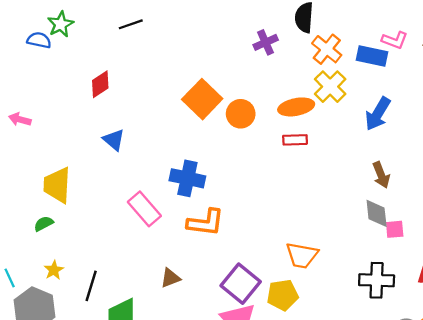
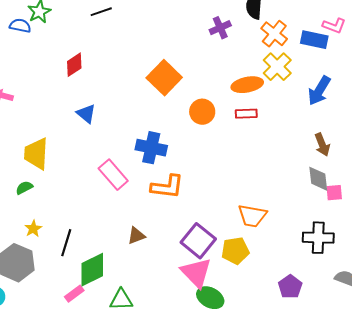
orange circle: (241, 114) -> (202, 112), moved

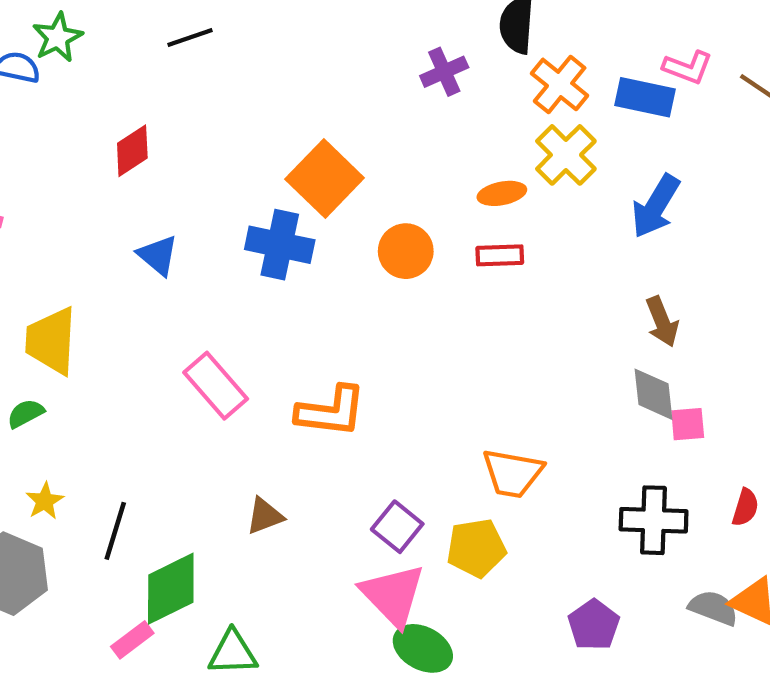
orange ellipse: (247, 85) -> (502, 193), size x0.7
blue cross: (151, 148) -> (280, 245), moved
purple square: (198, 241) -> (397, 527), size x0.7

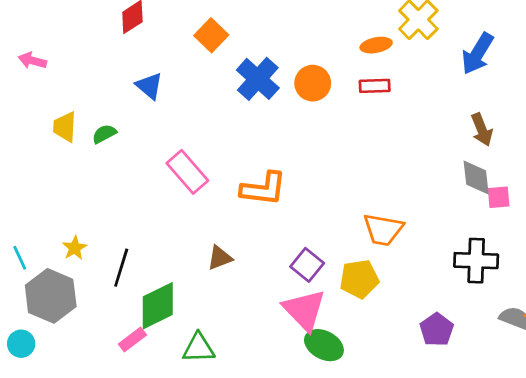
orange square: (325, 178) -> (211, 35), moved, size x0.7
blue cross: (280, 245) -> (258, 79), moved, turned 30
yellow trapezoid: (51, 341) -> (65, 127), moved, size x0.7
green semicircle: (26, 413) -> (104, 134), moved

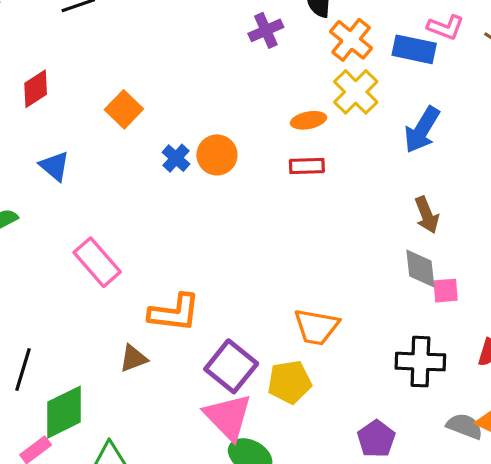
blue cross: (258, 79) -> (176, 158), size x0.6
orange circle: (313, 83) -> (217, 155), moved
orange L-shape: (263, 189) -> (174, 313), moved
purple square: (307, 265) -> (231, 366), size x1.4

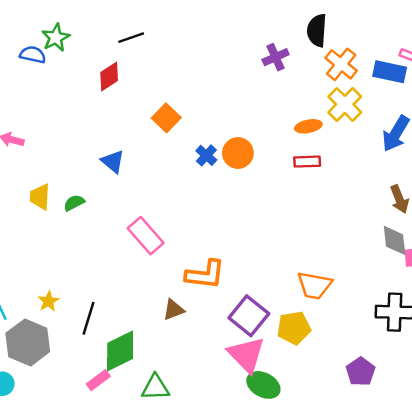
red diamond: (36, 89) -> (109, 77), moved

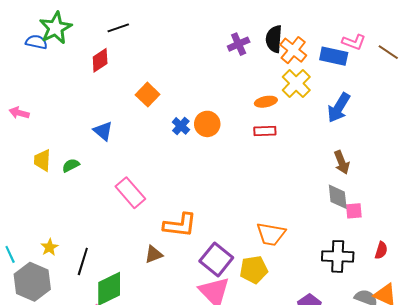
black semicircle: (317, 30) -> (274, 39), moved
green star: (56, 38) -> (56, 28), size x1.4

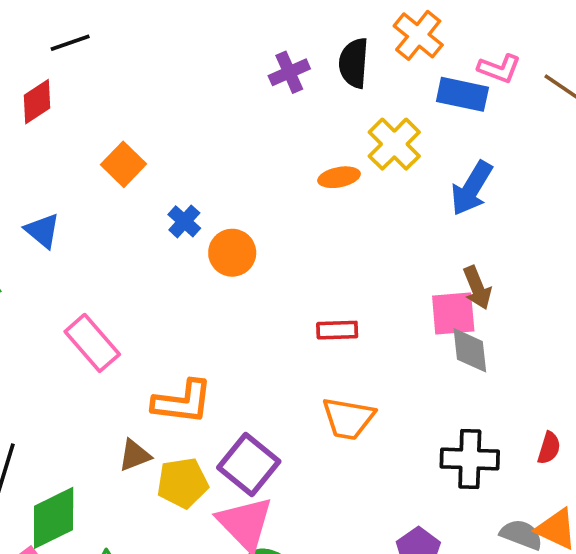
orange cross: (293, 50) -> (418, 35), moved
orange circle: (207, 124) -> (232, 253), moved
red rectangle: (265, 131) -> (337, 330), moved
pink square: (354, 211) -> (453, 314), moved, size x1.5
yellow pentagon: (254, 270) -> (182, 483), moved

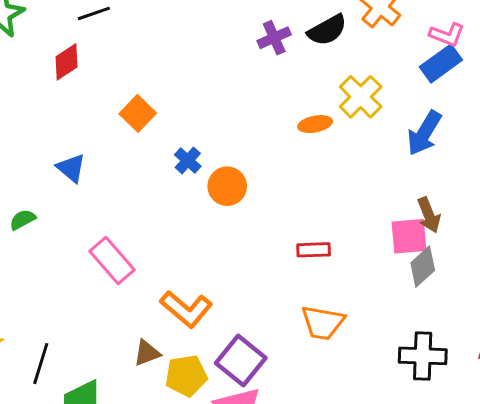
black semicircle: (354, 63) -> (327, 30), turned -123
blue rectangle: (462, 94) -> (441, 63), moved, turned -48
gray diamond: (470, 350) -> (423, 267), turned 54
orange L-shape: (182, 402) -> (186, 309), turned 33

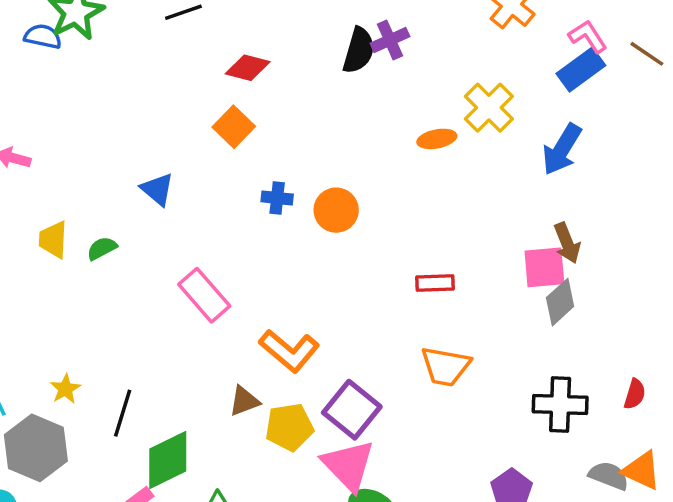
black semicircle: (327, 30) -> (359, 50), moved, turned -45
pink L-shape: (447, 35) -> (588, 37), turned -144
red diamond: (67, 62) -> (248, 68), moved, turned 48
blue cross: (188, 160) -> (277, 198), moved, turned -36

